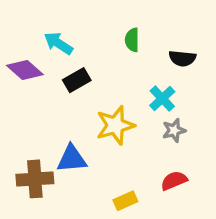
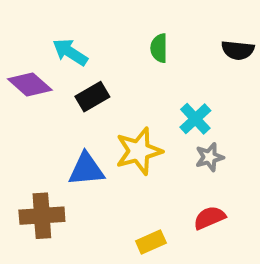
black semicircle: (182, 58) -> (238, 50), moved
blue triangle: (72, 159) -> (86, 169), moved

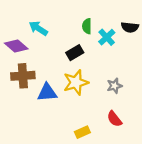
black rectangle: (92, 97) -> (75, 53), moved
cyan cross: (195, 119) -> (107, 37), moved
brown cross: (42, 216) -> (23, 76), moved
red semicircle: (209, 218) -> (114, 119), turned -105

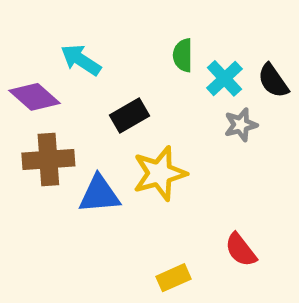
black semicircle: (130, 27) -> (273, 81), moved, turned 49
black rectangle: (75, 53) -> (129, 115), moved
gray star: (114, 86) -> (241, 125), moved

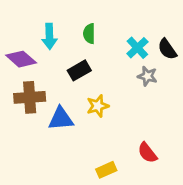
green semicircle: (183, 55) -> (89, 34), moved
cyan arrow: (81, 60) -> (49, 36), turned -125
gray star: (241, 125) -> (147, 76), turned 30
yellow star: (160, 173) -> (98, 106), size x0.7

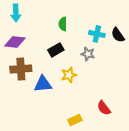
cyan arrow: (49, 36) -> (16, 13), moved
cyan cross: (137, 48) -> (97, 34), turned -35
purple diamond: (21, 59) -> (15, 42), turned -35
gray star: (147, 76) -> (88, 54), moved

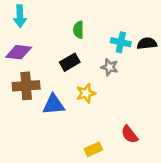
black semicircle: (118, 35) -> (147, 43), turned 119

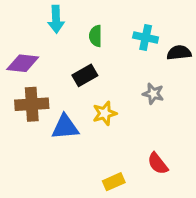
cyan arrow: (20, 16) -> (56, 19), moved
cyan cross: (121, 42) -> (146, 37), moved
gray star: (110, 67) -> (153, 94), moved

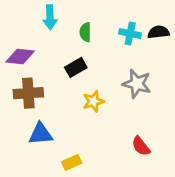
black semicircle: (179, 53) -> (159, 32), moved
gray star: (153, 94) -> (137, 84), size x1.5
blue triangle: (65, 127) -> (41, 134), moved
yellow rectangle: (114, 182) -> (72, 162), moved

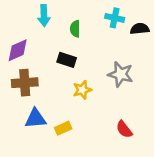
cyan cross: (130, 34) -> (115, 18), moved
purple diamond: (20, 57) -> (18, 50), turned -30
black rectangle: (76, 67) -> (67, 60), turned 48
yellow rectangle: (72, 162) -> (63, 128), moved

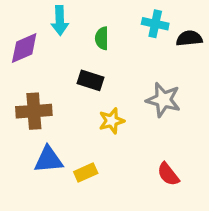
purple diamond: (18, 50) -> (24, 48), moved

